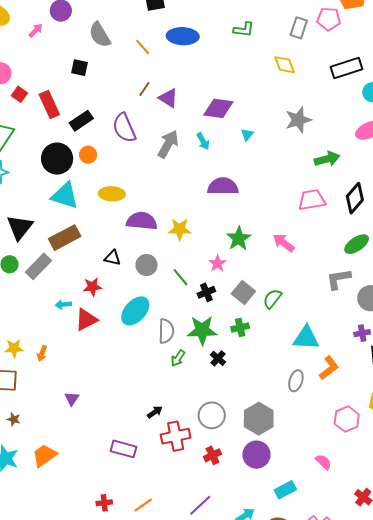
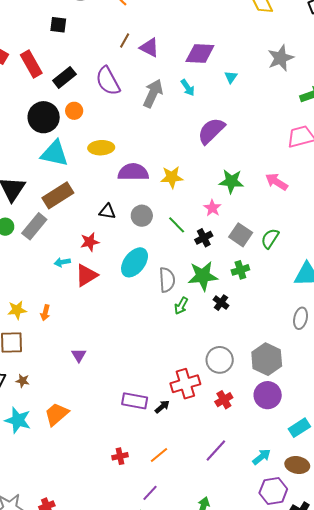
purple semicircle: (223, 186) -> (211, 131), turned -40
green star: (239, 238) -> (231, 181), turned -30
black arrow: (155, 412) -> (162, 407), moved

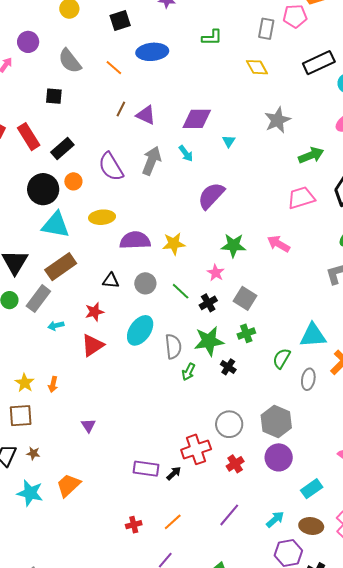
purple semicircle: (108, 81) -> (111, 167), moved
green semicircle: (270, 238) -> (282, 358), moved
cyan arrow: (62, 262) -> (56, 326), moved
yellow star: (17, 310) -> (25, 383), turned -30

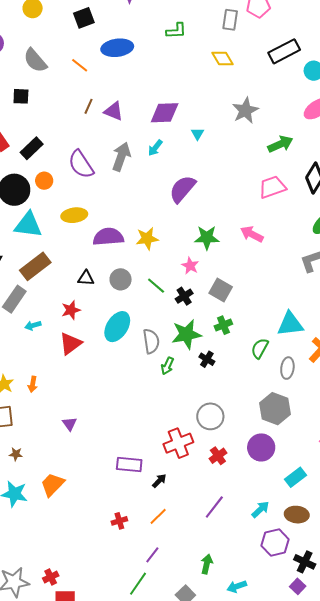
cyan arrow: (186, 153) -> (155, 148), turned 78
gray hexagon: (276, 421) -> (275, 409), moved
black arrow: (174, 473) -> (159, 481), moved

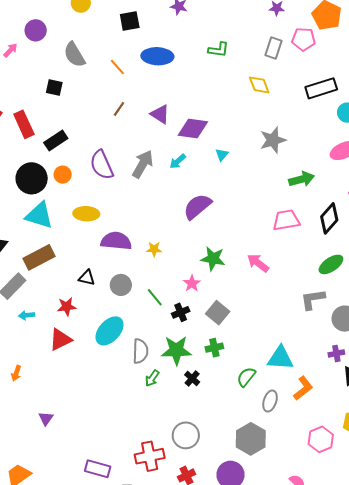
purple triangle: (114, 111) -> (160, 114), moved
yellow star: (147, 238) -> (154, 249), size x0.7

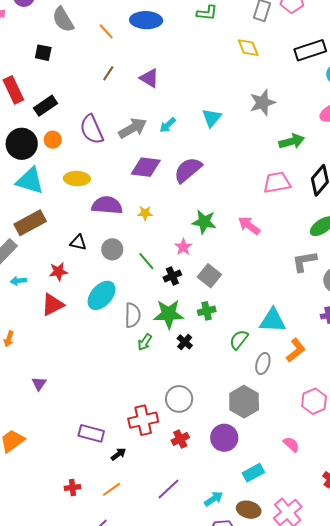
purple diamond: (193, 128) -> (146, 167), moved
cyan triangle: (222, 155) -> (212, 118), size x1.5
gray arrow: (143, 164) -> (133, 128), turned 32

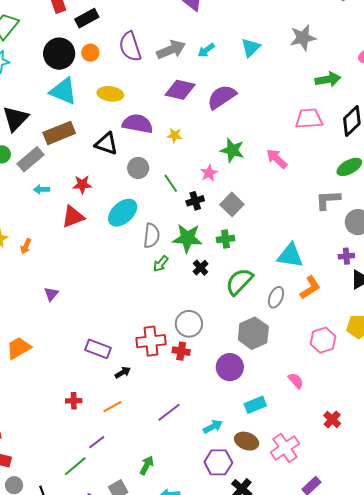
black triangle: (78, 242) -> (106, 144), moved, size x1.4
green semicircle: (239, 340) -> (239, 282), moved, size x1.4
red cross: (180, 439) -> (181, 351), moved, turned 30

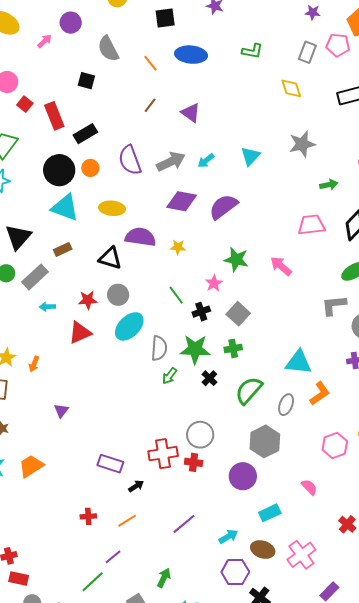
green arrow: (328, 79) -> (329, 185), size x0.7
brown rectangle: (59, 133) -> (63, 249), size x0.6
gray circle: (138, 168) -> (118, 295), moved

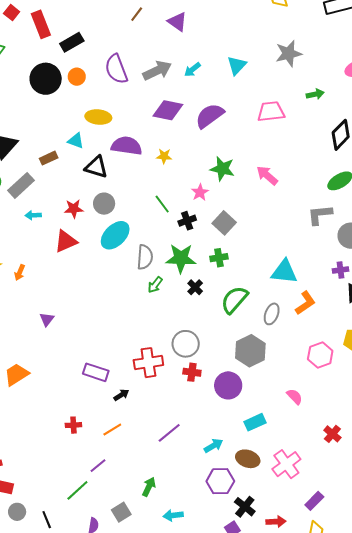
cyan triangle: (65, 208) -> (76, 141), moved, size x0.6
pink trapezoid: (311, 225) -> (271, 112), moved
red cross: (194, 462) -> (192, 372), moved

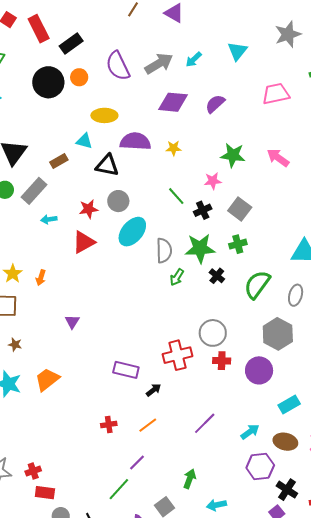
purple semicircle: (210, 116) -> (215, 104), size x0.7
pink star: (200, 192) -> (213, 181), turned 30

